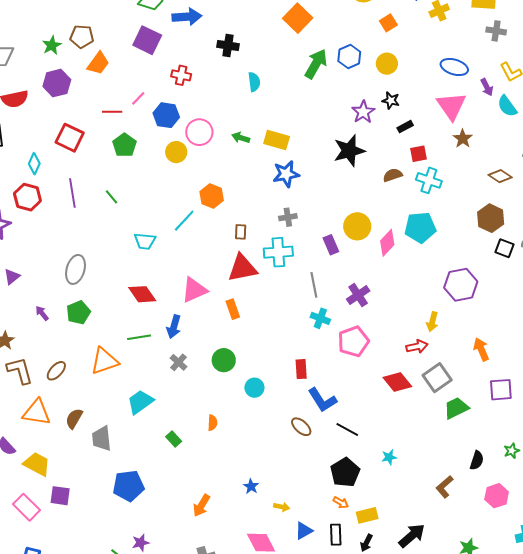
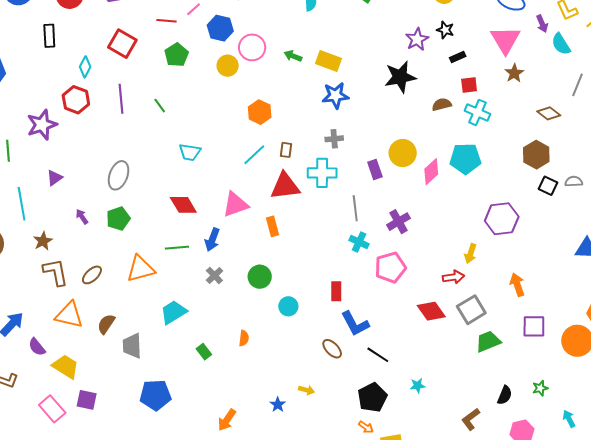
cyan line: (184, 221) -> (254, 155), moved
yellow arrow: (282, 507) -> (307, 390), moved

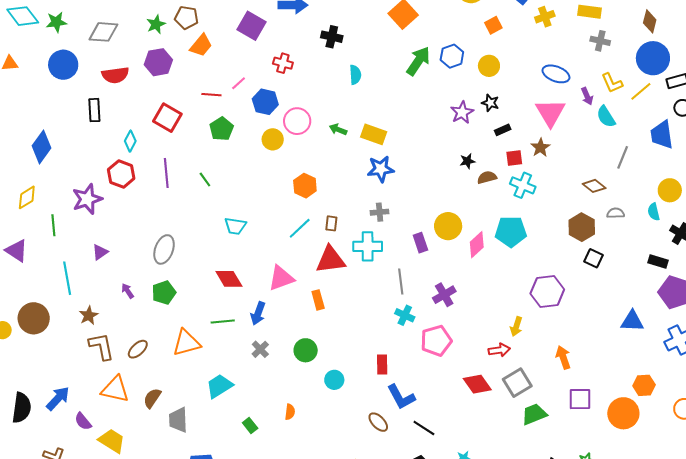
brown star: (514, 73) -> (540, 148), moved
black star: (400, 77) -> (467, 161), moved, size x0.5
gray semicircle: (574, 181) -> (616, 213), moved

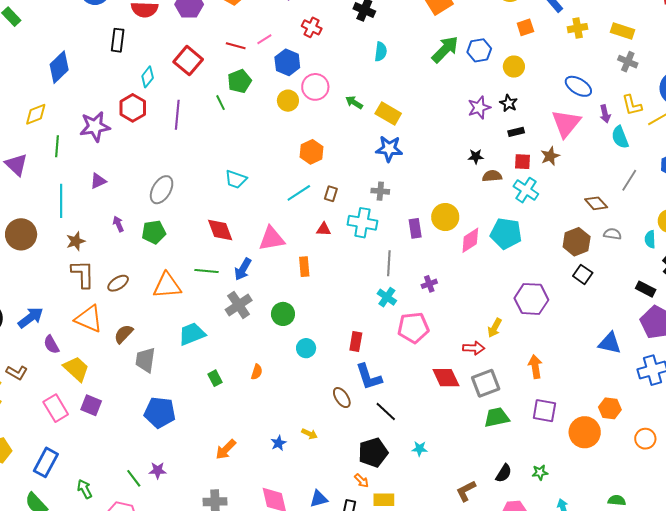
green line: (205, 180) -> (221, 103), moved
red triangle: (331, 260) -> (324, 229), size x0.5
purple cross: (444, 295) -> (429, 284), size x0.7
gray cross: (260, 349) -> (239, 305), size x1.5

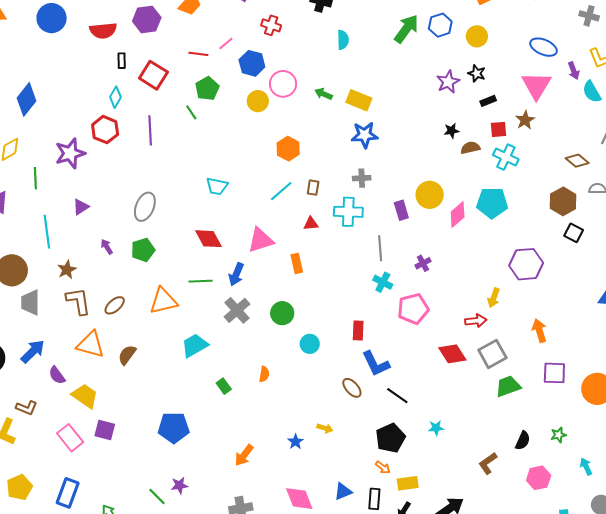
black rectangle: (118, 40) -> (122, 61), moved, size x0.7
gray trapezoid: (145, 360) -> (30, 302), moved

